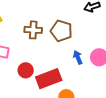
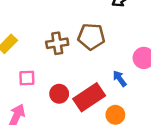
blue arrow: (78, 57) -> (120, 79), moved

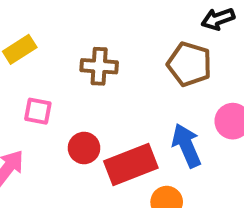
brown pentagon: (91, 37) -> (189, 64), moved
blue arrow: (120, 79) -> (187, 146), size x1.5

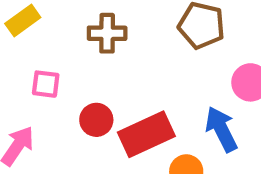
blue arrow: (187, 146) -> (221, 129), moved

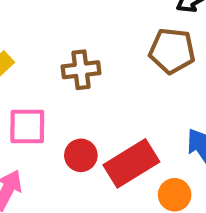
pink square: (46, 84) -> (27, 127), size x1.4

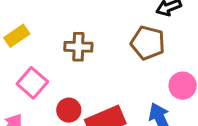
pink square: (27, 127) -> (32, 83), turned 32

